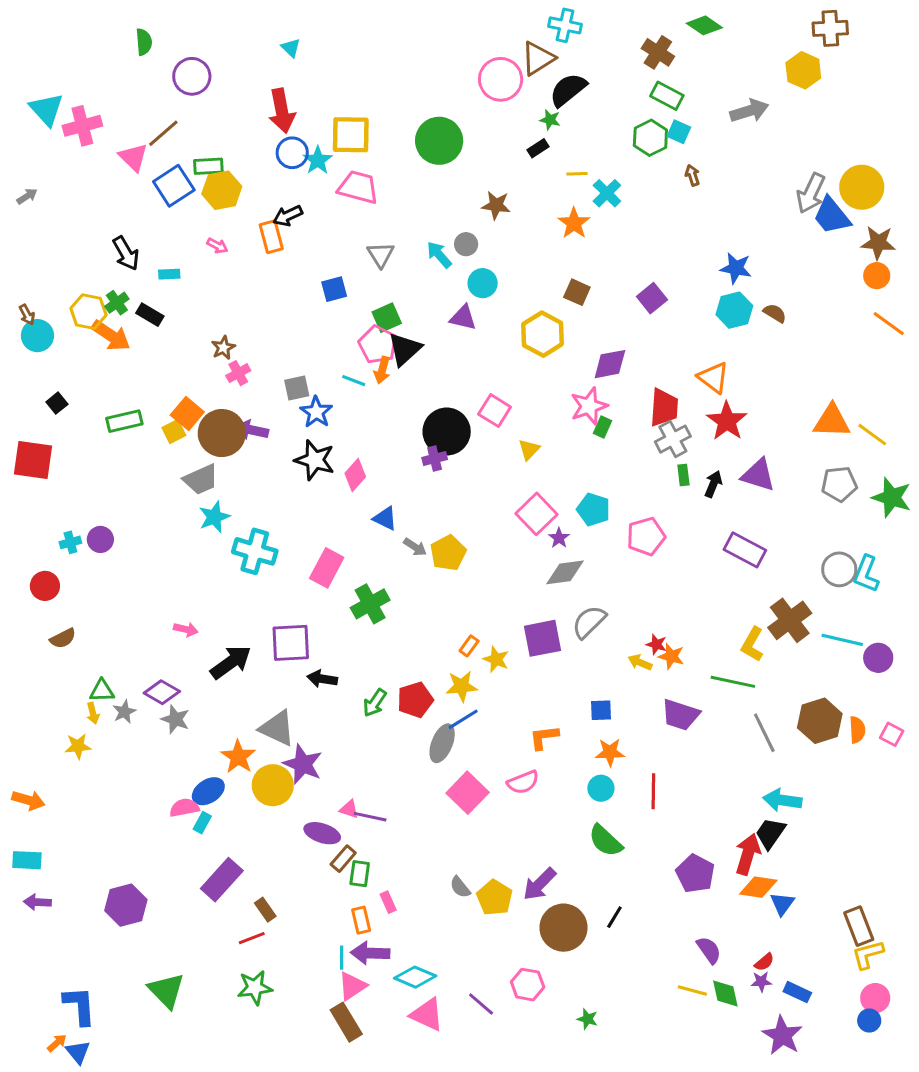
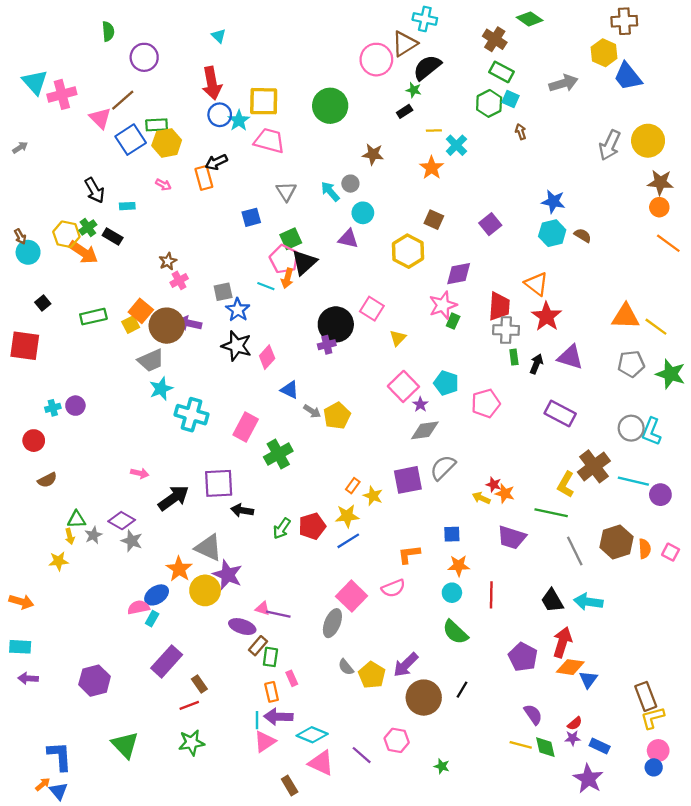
blue trapezoid: (832, 216) -> (628, 76), moved
gray cross: (673, 439) -> (506, 330), turned 30
gray ellipse: (442, 743) -> (332, 623), moved
black trapezoid: (770, 833) -> (552, 601), moved, turned -65
brown rectangle: (346, 1022) -> (290, 785), moved, size x0.7

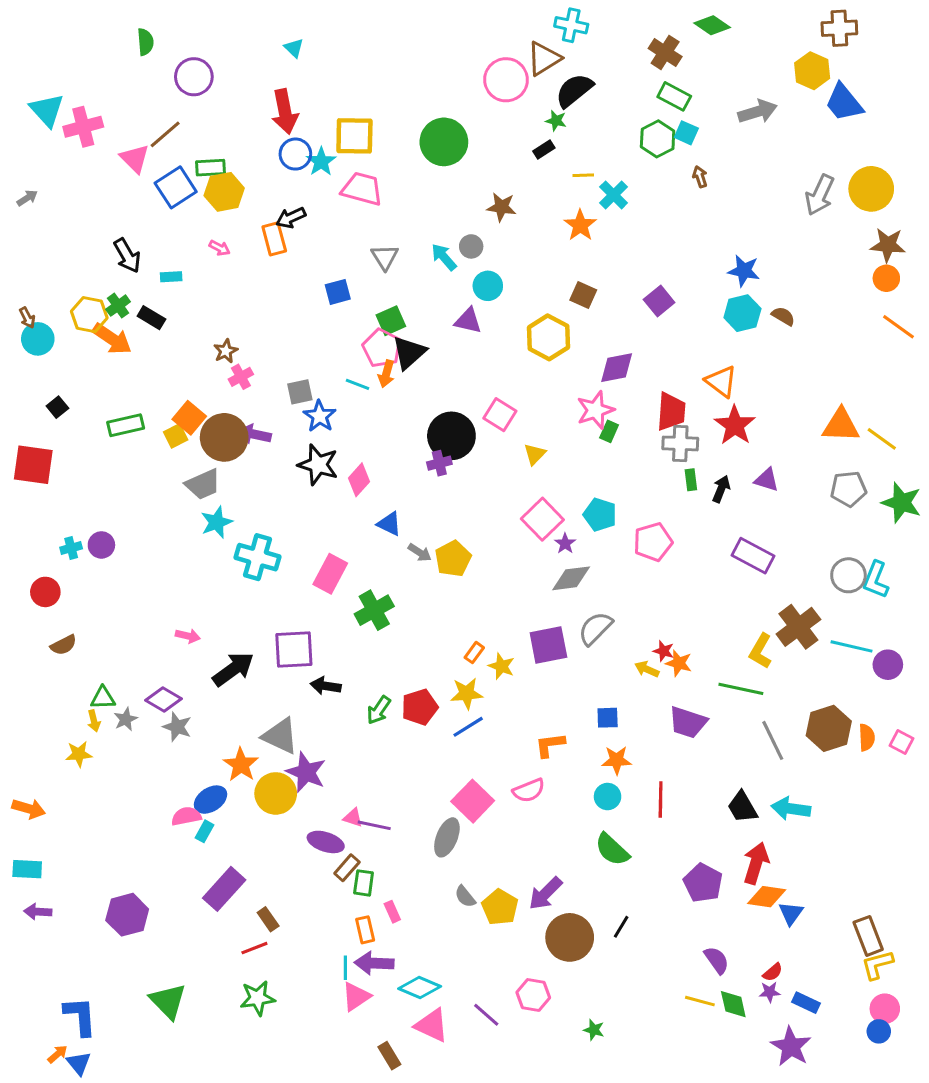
purple triangle: (570, 357) -> (767, 480), size x0.7

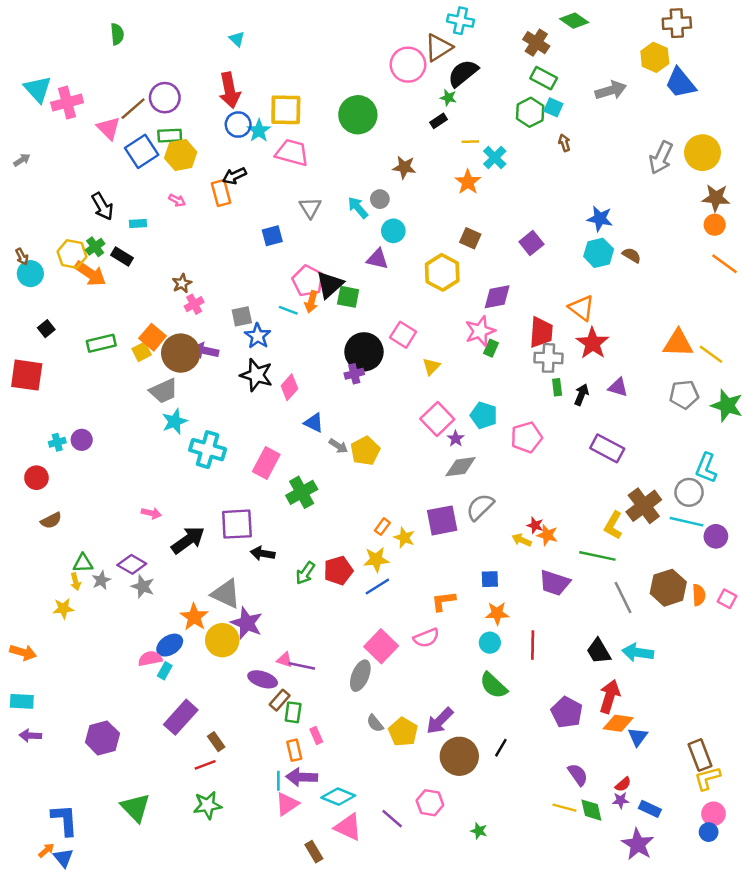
purple circle: (194, 77) -> (165, 98), moved
green square: (391, 321) -> (348, 297), moved, turned 35
gray circle: (848, 575) -> (689, 492), moved

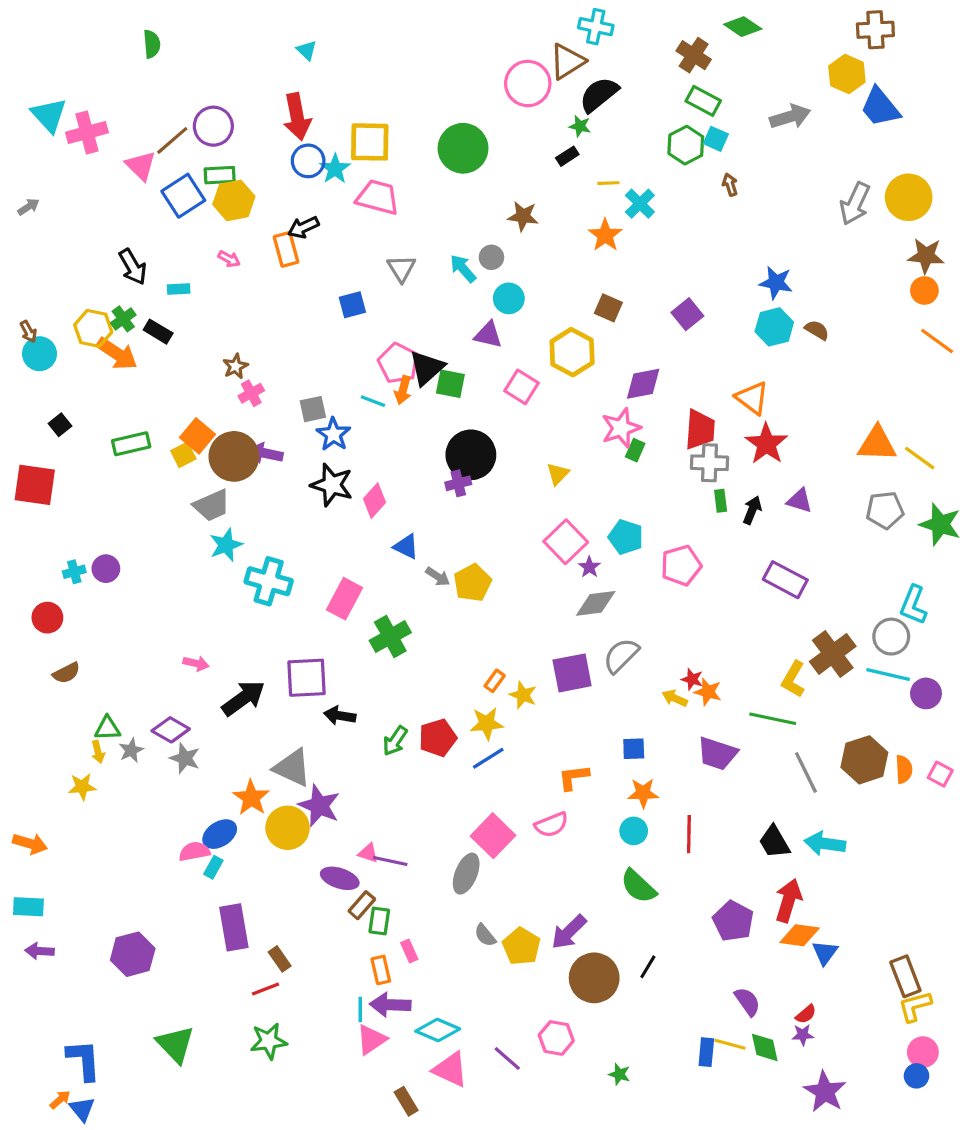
pink square: (403, 335) -> (521, 387), moved
purple rectangle: (181, 717) -> (234, 927), turned -52
blue rectangle: (650, 809) -> (706, 1052), moved, turned 70

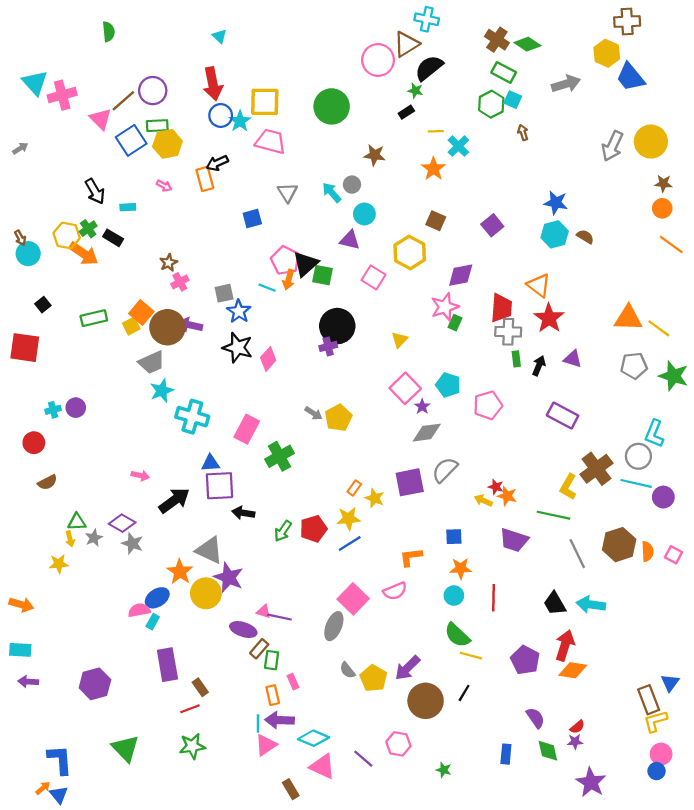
green diamond: (743, 27) -> (527, 44), moved
brown star: (926, 256) -> (663, 183), size x0.7
blue triangle: (406, 546) -> (210, 463), moved, turned -30
blue triangle: (825, 953) -> (670, 683), moved
yellow line: (730, 1044) -> (471, 656), moved

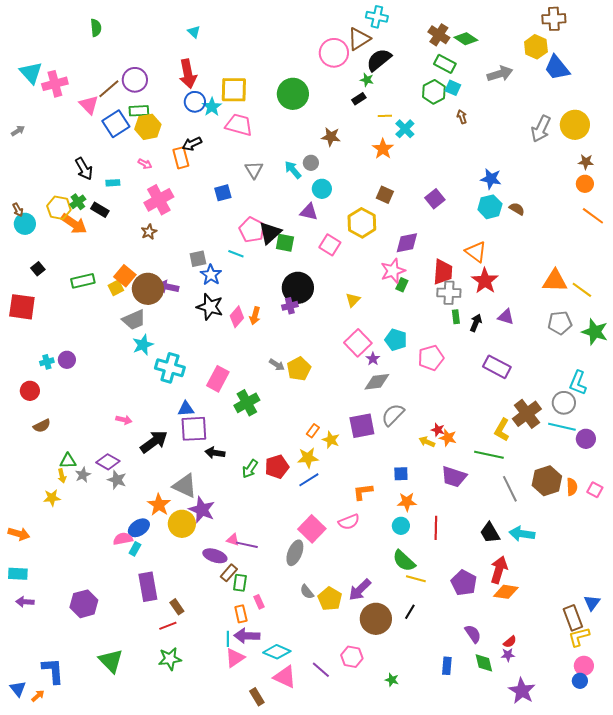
orange arrow: (289, 280) -> (255, 316), moved
pink cross: (180, 282) -> (159, 200), moved, size x1.8
blue triangle: (59, 795) -> (18, 689), moved

